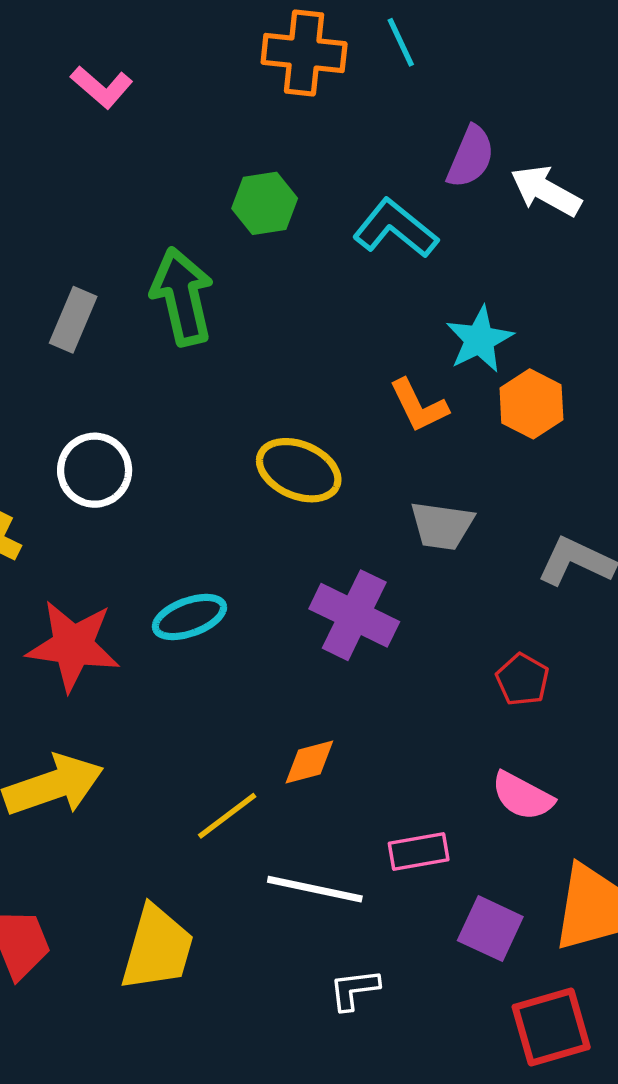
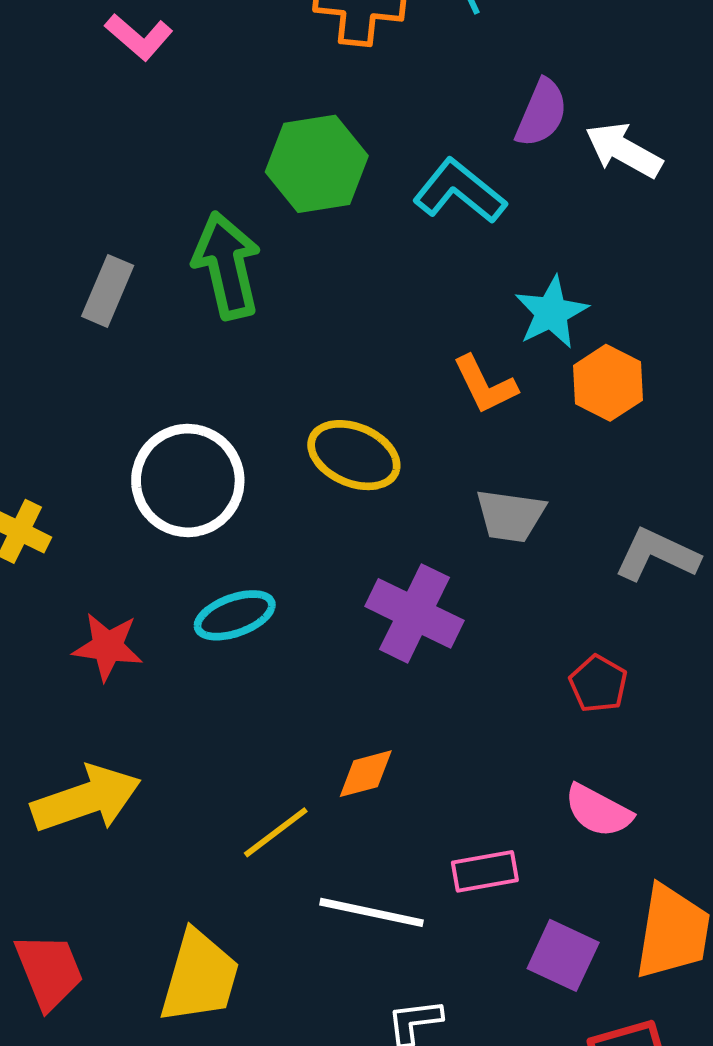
green hexagon: (265, 203) -> (317, 164), size x1.4
white circle: (95, 470) -> (188, 480), moved, size x1.4
red star: (73, 646) -> (108, 647), size x0.7

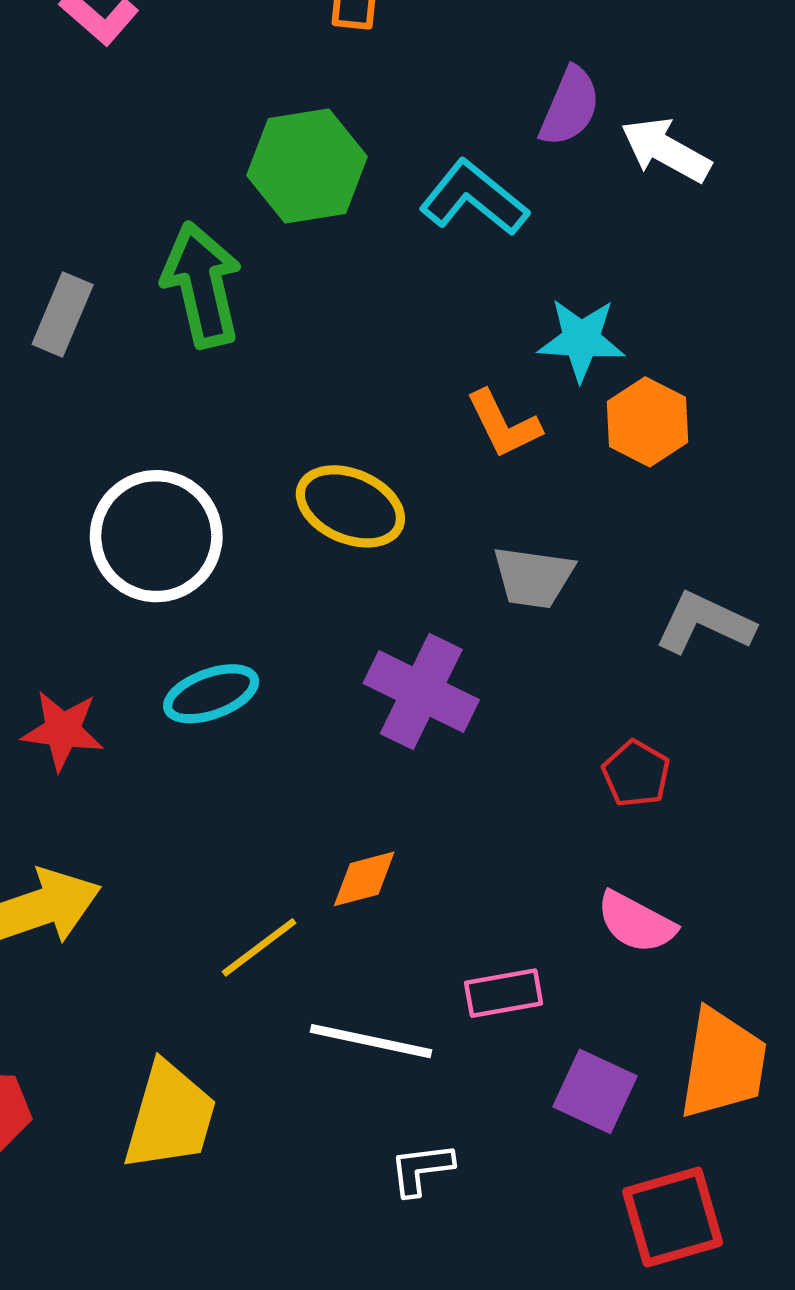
cyan star: (551, 312) -> (581, 340), turned 30

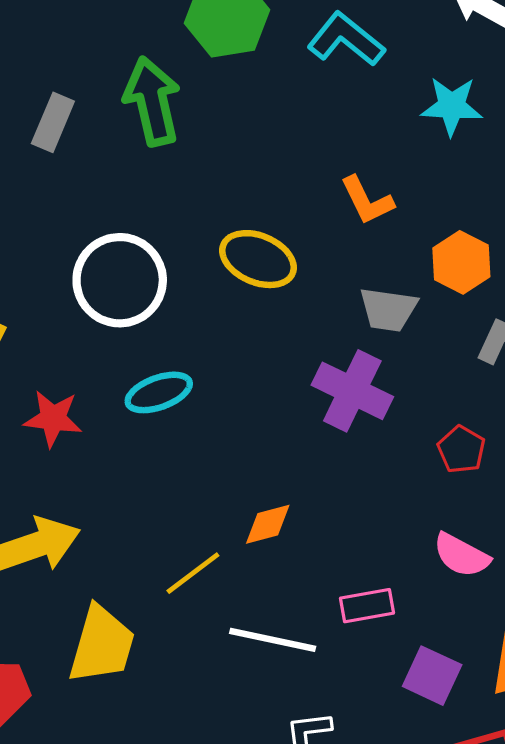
cyan star: (581, 340) -> (452, 106), moved
orange hexagon: (648, 422) -> (461, 262), moved
purple cross: (421, 691) -> (352, 391), moved
yellow trapezoid: (170, 1117) -> (102, 645), moved

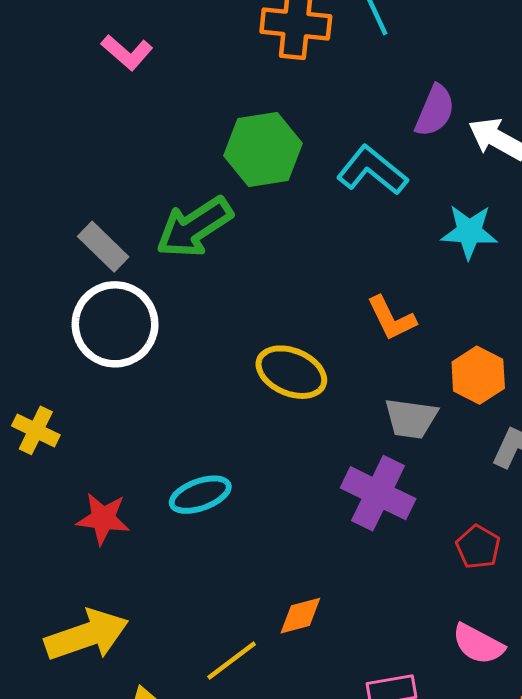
green arrow: (152, 101) -> (194, 227), turned -110
gray rectangle: (53, 122) -> (103, 247), turned -69
white circle: (120, 280) -> (115, 324), moved

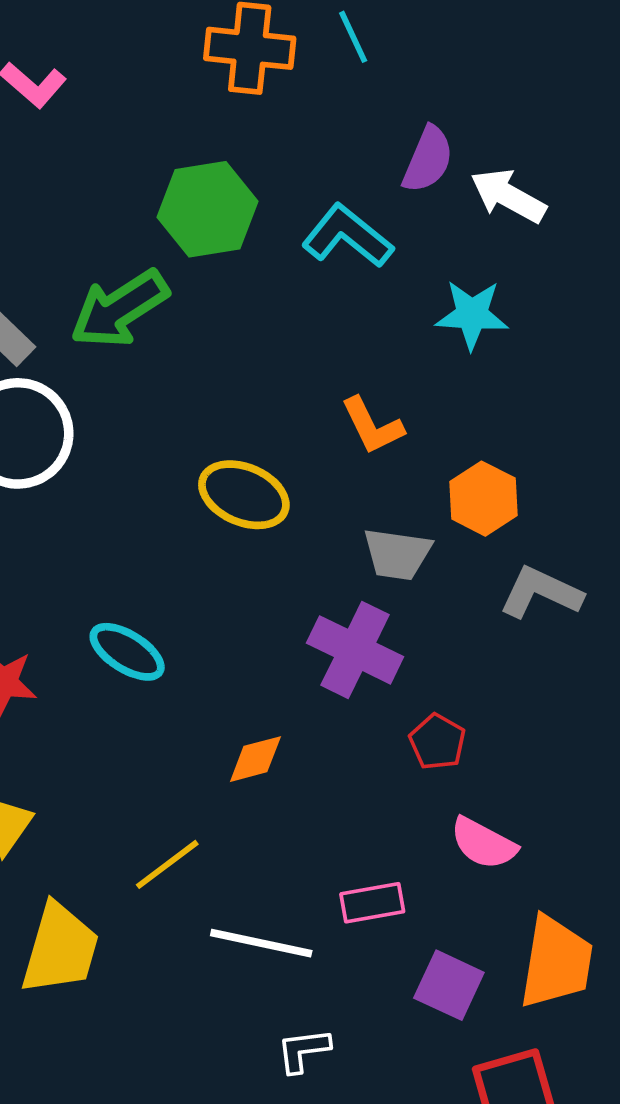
cyan ellipse: (200, 495) -> (127, 652), turned 52
red pentagon: (478, 547) -> (437, 742), moved
orange diamond: (300, 616) -> (255, 759), moved

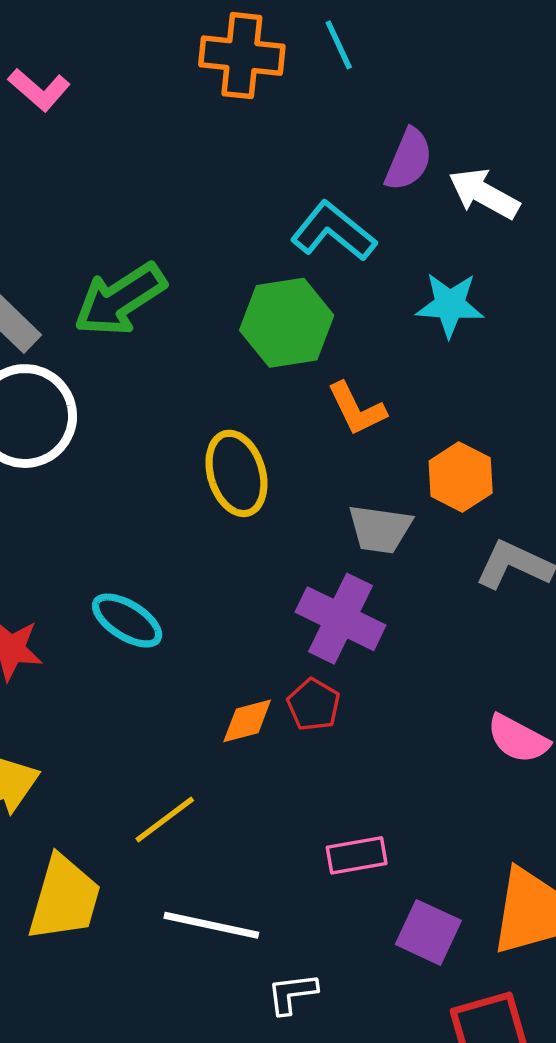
green hexagon: (208, 209) -> (287, 323), moved
yellow ellipse: (244, 495) -> (236, 473), turned 50
red pentagon: (437, 742) -> (314, 705), moved
pink semicircle: (483, 843) -> (518, 739), moved
white line: (261, 943) -> (211, 925), moved

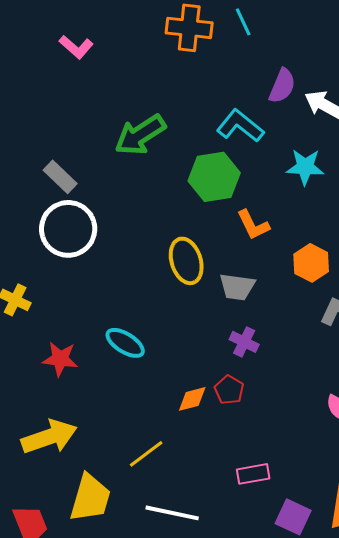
green arrow: (120, 299) -> (140, 135), moved
gray trapezoid: (380, 529) -> (237, 287), moved
purple cross: (340, 619) -> (244, 342), size x0.6

